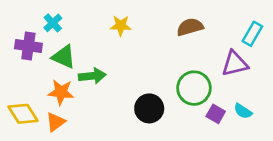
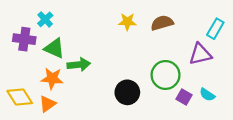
yellow star: (121, 26) -> (127, 22), moved

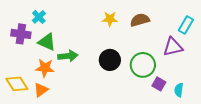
black circle: (127, 92) -> (110, 60), moved
cyan semicircle: (207, 95) -> (179, 90), moved, turned 64

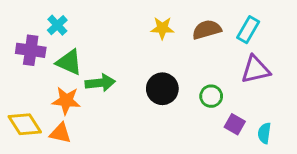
cyan rectangle: (186, 25) -> (248, 30), moved
green circle: (143, 65) -> (211, 96), size x0.6
orange triangle: (41, 90) -> (60, 133), turned 49

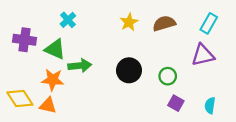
cyan cross: (57, 25) -> (68, 20), moved
yellow star: (162, 28) -> (129, 22), turned -30
cyan rectangle: (248, 30) -> (209, 23), moved
purple square: (235, 124) -> (176, 103), moved

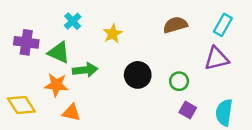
yellow star: (129, 22) -> (113, 34), moved
orange triangle: (48, 106) -> (71, 112), moved
cyan semicircle: (210, 106) -> (224, 112), size x1.5

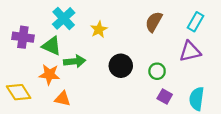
cyan cross: (73, 21) -> (64, 18), size x1.5
brown semicircle: (175, 25) -> (154, 22), turned -45

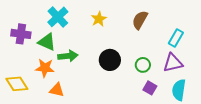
cyan rectangle: (196, 22) -> (176, 38), moved
yellow star: (99, 29) -> (99, 19), moved
purple triangle: (190, 51) -> (173, 63), moved

